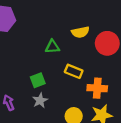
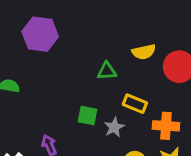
green square: (38, 80) -> (88, 115), turned 32
gray star: (40, 100) -> (114, 127), moved

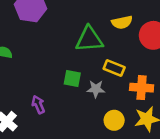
green triangle: (107, 71) -> (89, 39), size x1.6
gray star: (114, 127) -> (96, 89), turned 30

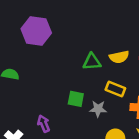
yellow semicircle: (122, 22) -> (119, 57), moved
green triangle: (89, 39) -> (92, 62), size x0.7

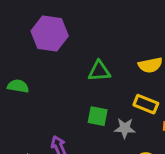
green triangle: (92, 62) -> (99, 71), moved

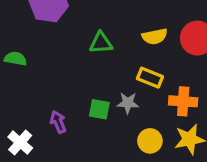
green square: (98, 116) -> (99, 109), moved

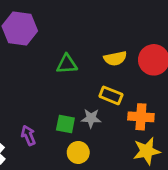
yellow circle: (150, 141) -> (78, 152), moved

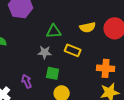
yellow rectangle: (111, 95) -> (73, 50), moved
gray star: (91, 118) -> (45, 52), moved

